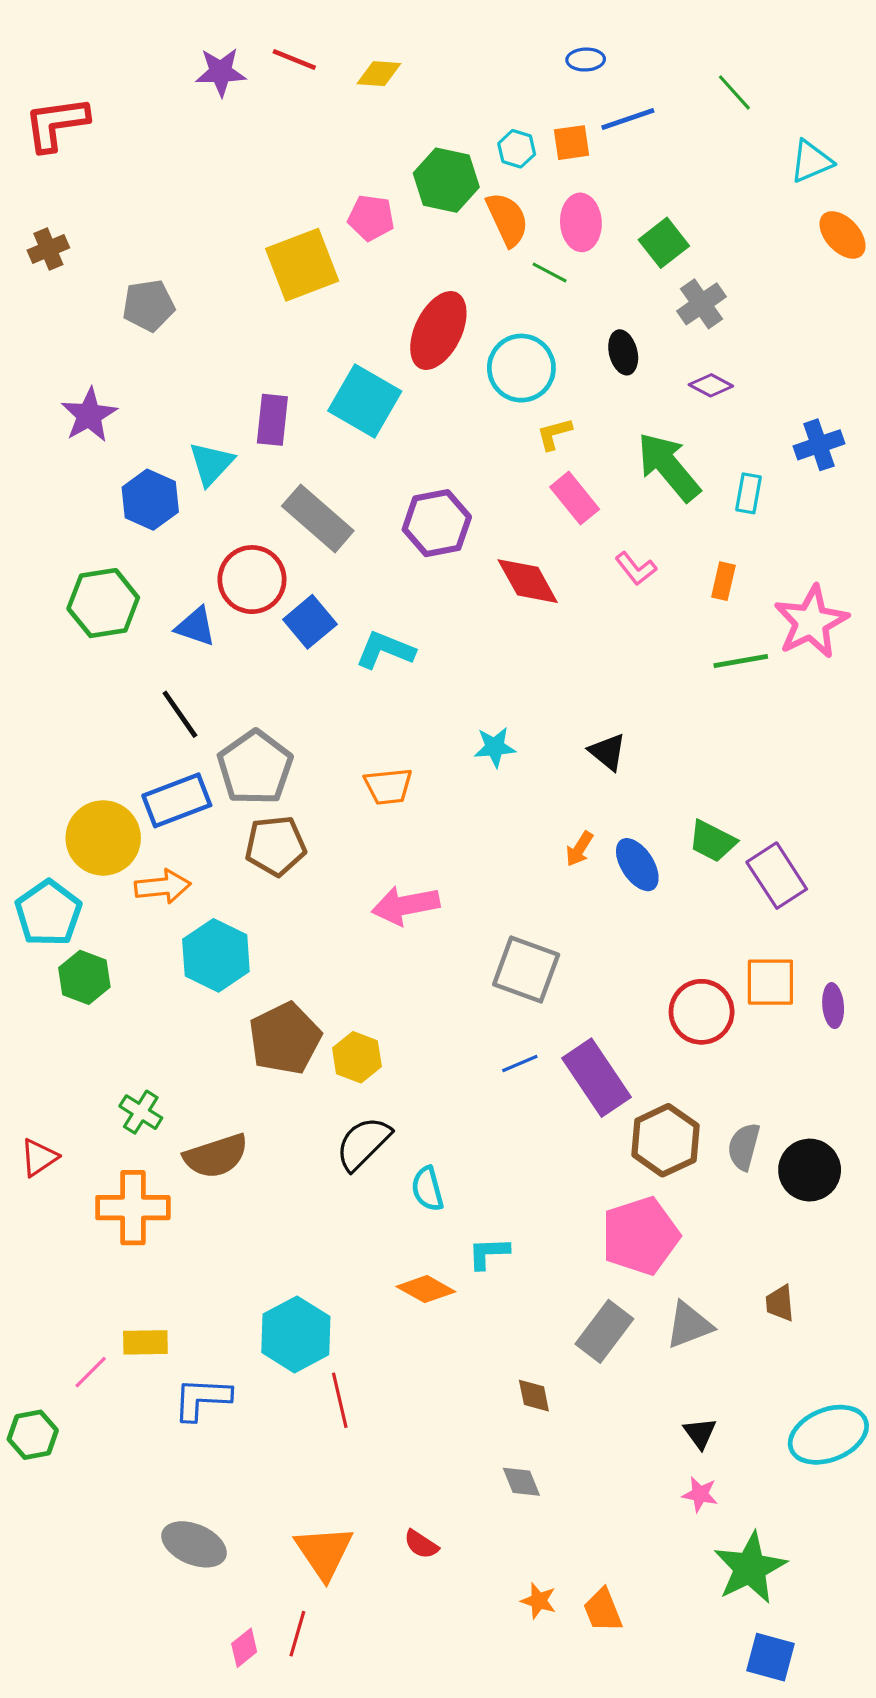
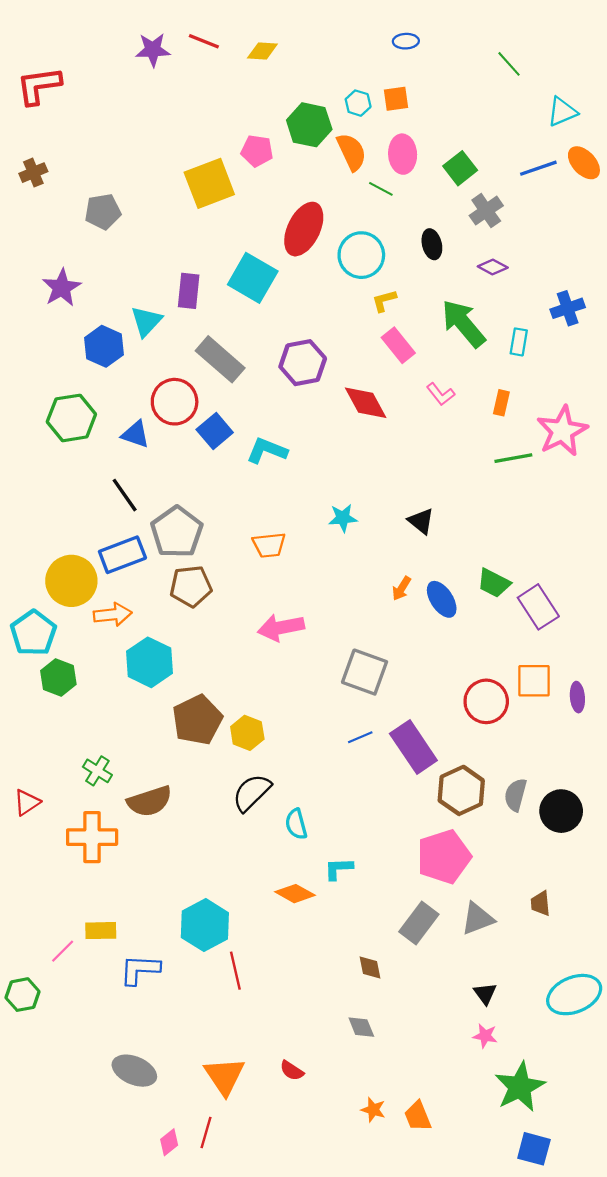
blue line: (628, 119) -> (538, 168), moved

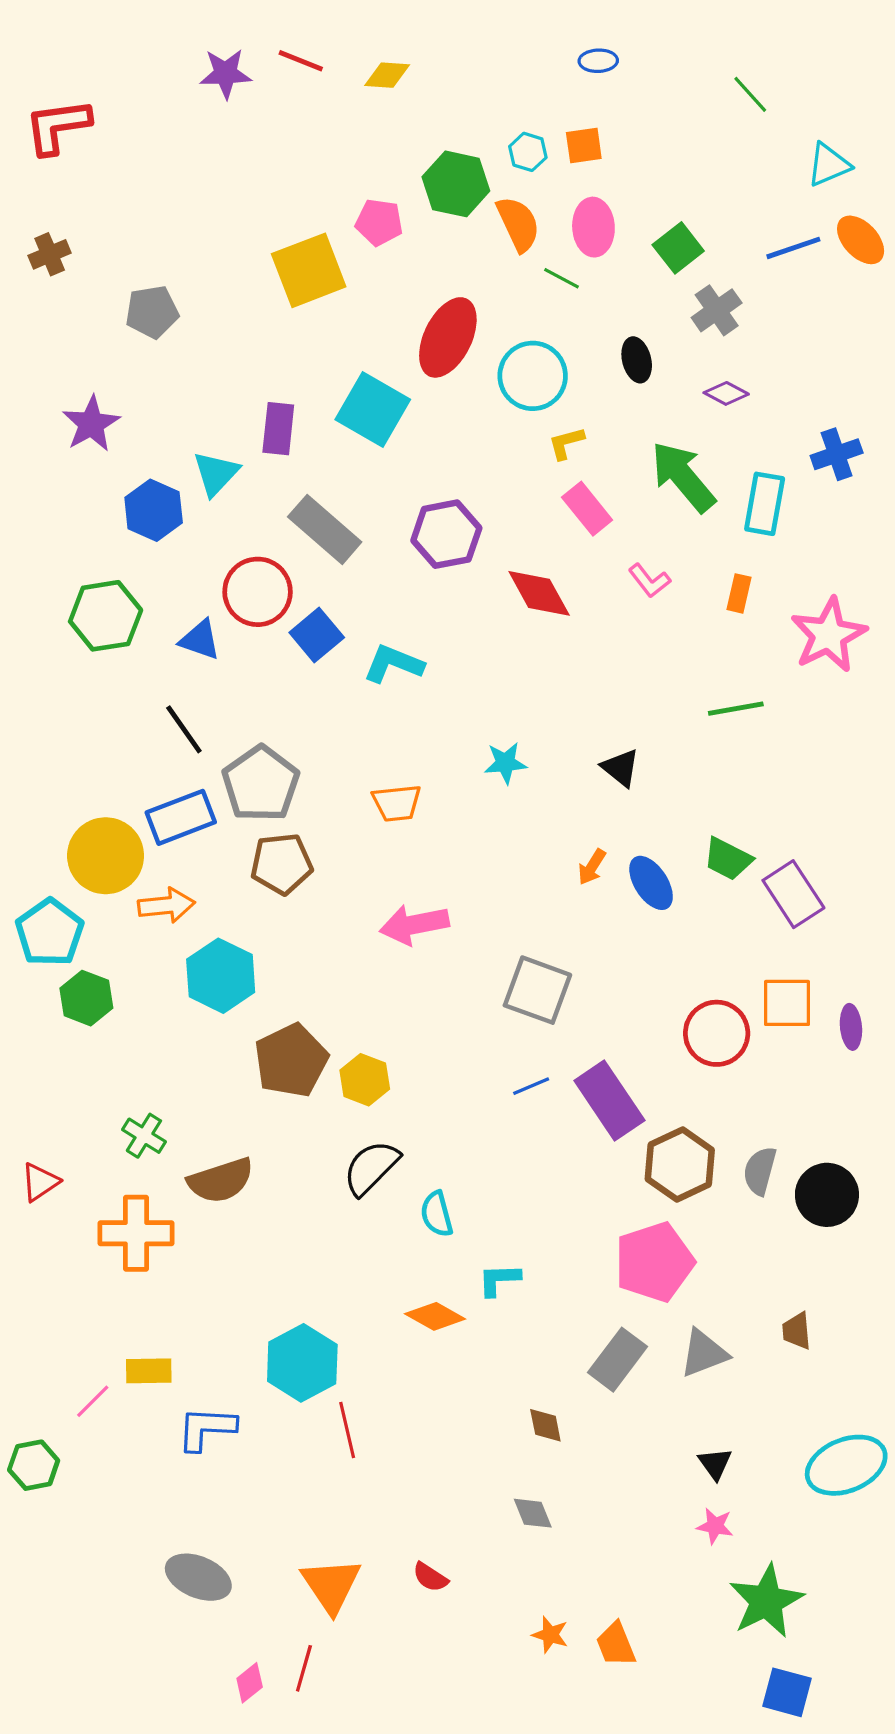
cyan rectangle: (519, 342) -> (765, 504), size x1.5
green line: (513, 458) -> (736, 709), moved

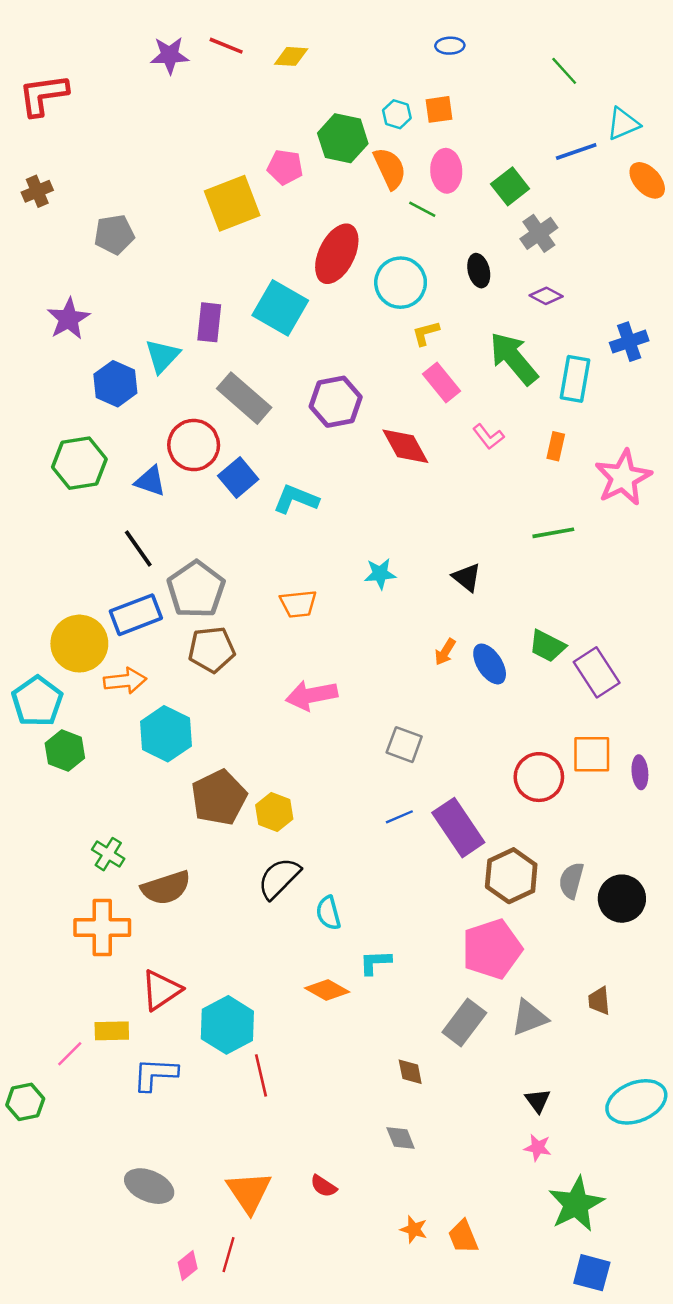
blue line: (793, 248) -> (576, 152), moved
gray square: (537, 990) -> (404, 745), size x0.7
red triangle: (40, 1182) -> (161, 990), moved, size x1.4

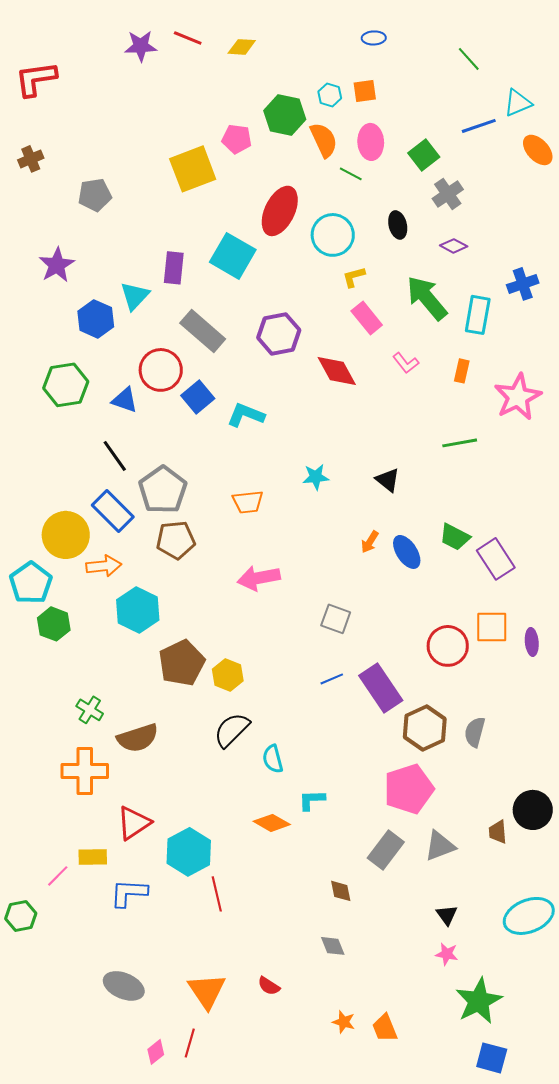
blue rectangle: (136, 615) -> (113, 511), turned 66
black circle: (622, 899) -> (533, 810), moved

